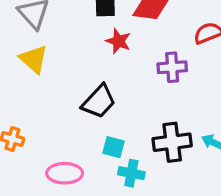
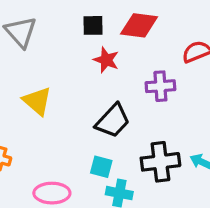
yellow triangle: (34, 59) -> (37, 101), moved
black trapezoid: (99, 101) -> (113, 121), moved

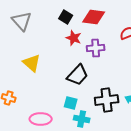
black square: (93, 25) -> (66, 17), turned 32
purple cross: (160, 86) -> (96, 48), moved

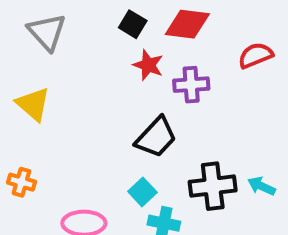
yellow triangle: (32, 63) -> (33, 104), moved
cyan square: (71, 103) -> (142, 192), turned 32

